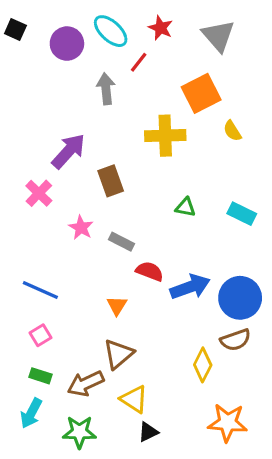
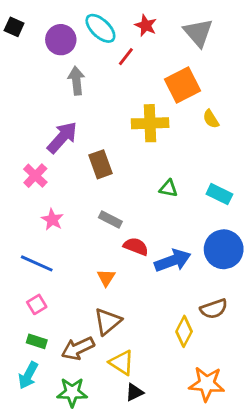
gray arrow: (106, 89) -> (76, 81), moved
pink star: (81, 228) -> (52, 220), moved
blue circle: (240, 298) -> (224, 249), moved

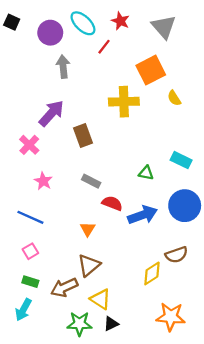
green triangle: (168, 188) -> (146, 173), moved
yellow diamond: (184, 331) -> (152, 273), turned 30
green star: (72, 392) -> (79, 324), moved

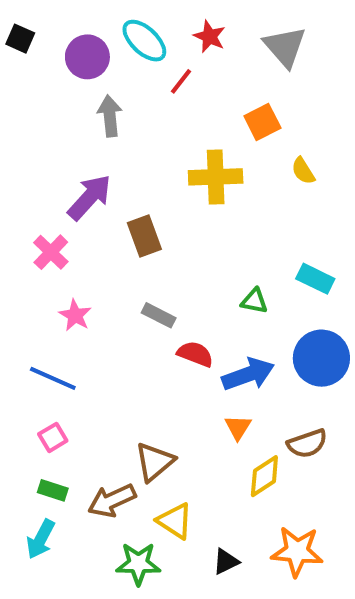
orange square: (151, 70) -> (262, 122), size x0.7
orange triangle: (88, 229) -> (238, 427), moved
black triangle: (111, 324) -> (226, 562), moved

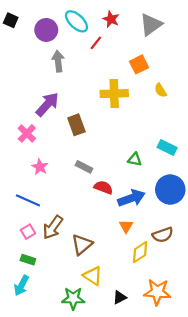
gray triangle: (285, 47) -> (151, 25), turned 35
brown arrow: (112, 501) -> (53, 227), moved, turned -30

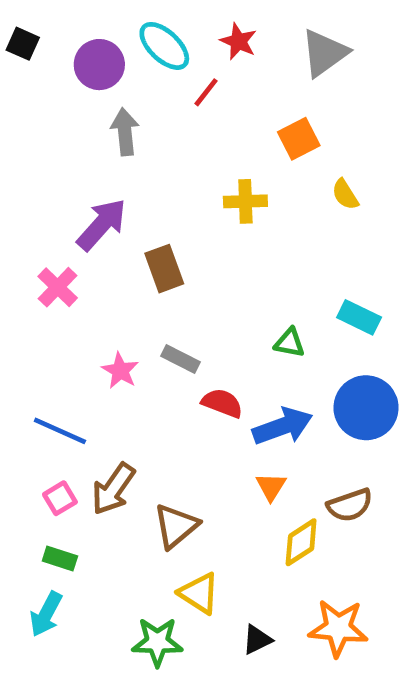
yellow cross: (114, 94) -> (245, 201), size x0.7
pink star: (40, 167) -> (120, 371), moved

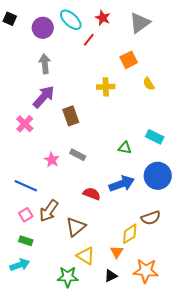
gray arrow: (125, 132) -> (45, 64), moved
red semicircle: (222, 403) -> (92, 194), moved
orange triangle: (271, 487) -> (117, 252), moved
cyan arrow: (46, 614) -> (20, 265), turned -138

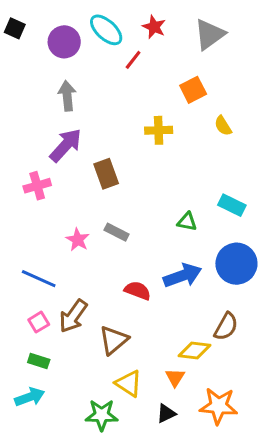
pink cross: (25, 124) -> (37, 186), turned 30
brown semicircle: (151, 218) -> (226, 327), turned -42
yellow diamond: (130, 234) -> (195, 351), turned 40

